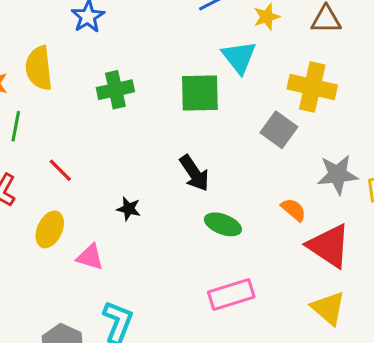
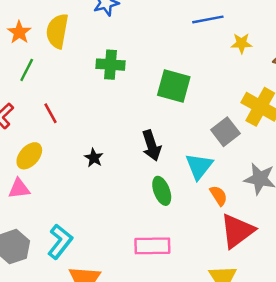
cyan triangle: (239, 57) -> (199, 166), moved
green ellipse: (223, 224) -> (162, 191), turned 32
red triangle: (329, 246) -> (237, 231), turned 33
pink triangle: (90, 257) -> (19, 189), moved, turned -40

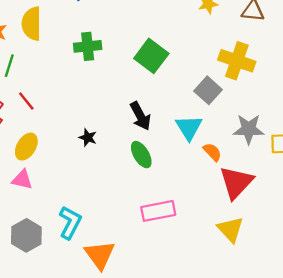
green square: (174, 86) -> (151, 56), turned 32
red line: (51, 113) -> (26, 101), moved
pink triangle: (19, 189) -> (22, 180), turned 30
green ellipse: (162, 191) -> (141, 155), moved

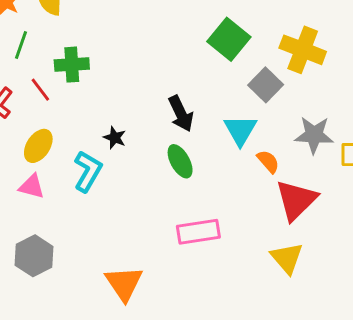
green cross: (88, 46) -> (72, 65), moved
green square: (151, 56) -> (229, 39), moved
cyan L-shape: (70, 223) -> (88, 171), moved

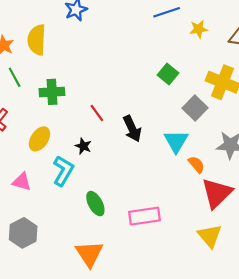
green square: (229, 39) -> (168, 74), size x0.7
green line: (21, 45) -> (15, 77), turned -48
red line: (40, 90) -> (97, 113), moved
yellow ellipse: (38, 146) -> (40, 139), moved
green ellipse: (180, 161) -> (95, 204), moved

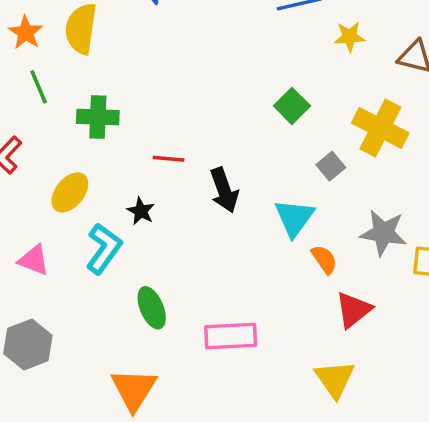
gray square: (195, 108) -> (331, 166), size x0.7
red line: (97, 113) -> (169, 159), turned -54
red triangle: (217, 193) -> (353, 310), size x0.7

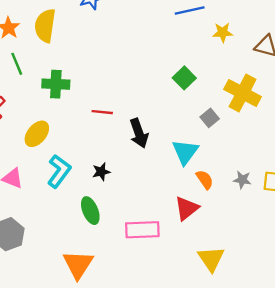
black star: (141, 211) -> (101, 172), moved, turned 30
gray star: (383, 233) -> (242, 180), moved, size x0.6
red triangle: (353, 310) -> (187, 208), moved

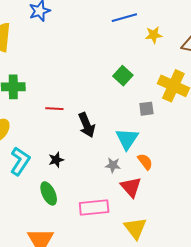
gray square: (210, 118) -> (146, 109), turned 35
gray star: (242, 180) -> (113, 165), moved
red triangle: (187, 208) -> (131, 187), turned -30
yellow triangle: (211, 259) -> (135, 228), moved

